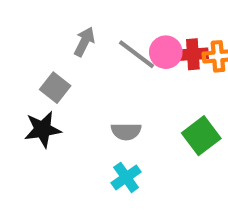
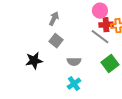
pink circle: (166, 52) -> (100, 11), moved
gray line: (137, 54) -> (100, 37), moved
gray square: (55, 88) -> (56, 41), moved

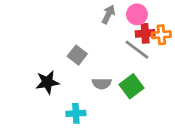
gray arrow: (54, 19) -> (108, 14), moved
green square: (110, 64) -> (132, 86), moved
cyan cross: (74, 84) -> (76, 113), moved, turned 32

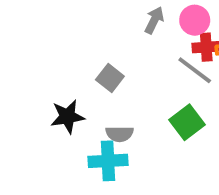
gray semicircle: (102, 84) -> (120, 134), moved
cyan cross: (76, 113) -> (108, 161), size x1.4

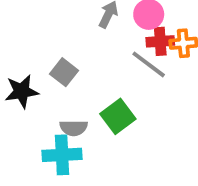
black star: (67, 117) -> (22, 91), moved
green square: (187, 122) -> (118, 116), moved

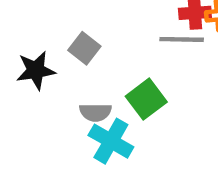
gray line: (149, 64) -> (182, 39), turned -36
cyan cross: (62, 155) -> (111, 141), moved, turned 33

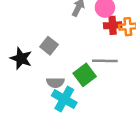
gray line: (182, 39) -> (105, 61), moved
black star: (36, 70) -> (21, 58), turned 30

